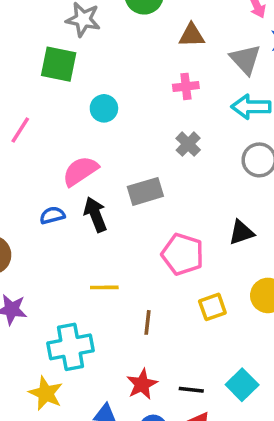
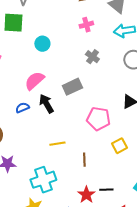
black line: (191, 390) -> (106, 190), moved

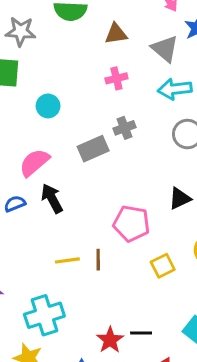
gray cross: (92, 57) -> (124, 128), turned 32
gray rectangle: (72, 87) -> (93, 149), moved
brown line: (84, 160) -> (98, 260), moved

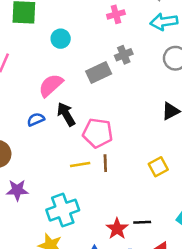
pink pentagon: (131, 223) -> (98, 133), moved

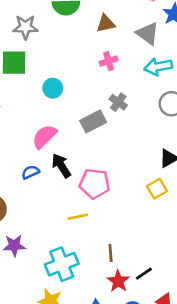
gray cross: (124, 55) -> (118, 102), turned -30
brown line: (105, 163) -> (111, 253), moved
yellow square: (158, 167) -> (157, 189), moved
black line: (142, 222) -> (144, 274), turned -30

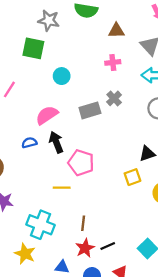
cyan cross: (62, 264) -> (40, 225), turned 32

